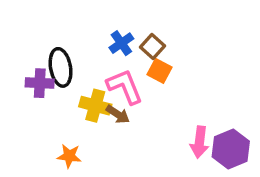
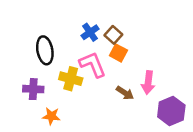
purple cross: (40, 83) -> (33, 89), moved
brown arrow: (118, 114) -> (125, 93), moved
pink arrow: (199, 142) -> (148, 83), moved

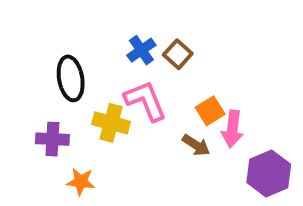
orange square: (118, 53) -> (210, 111), moved, turned 30

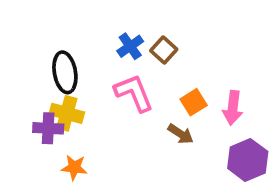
yellow cross: (111, 123) -> (67, 113), moved
pink arrow: (232, 129) -> (233, 108), moved

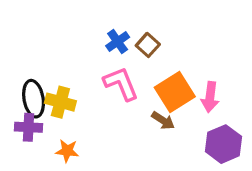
black ellipse: (65, 72) -> (34, 99), moved
orange square: (194, 102) -> (175, 92), size x1.6
purple cross: (48, 128) -> (29, 127), moved

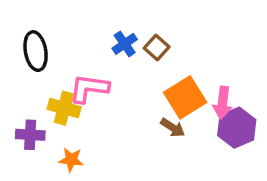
pink L-shape: (121, 84) -> (89, 88), moved, turned -60
black ellipse: (34, 99) -> (36, 51), moved
purple hexagon: (223, 144) -> (237, 128), moved

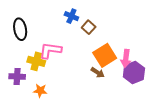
blue cross: (125, 44) -> (71, 16), moved, turned -32

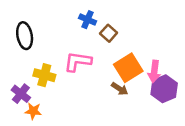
pink L-shape: (50, 50) -> (78, 62), moved
purple cross: (17, 77) -> (21, 94), turned 35
orange star: (40, 91) -> (33, 111), moved

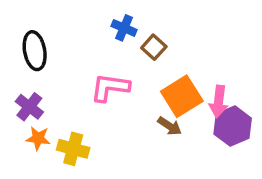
yellow cross: (44, 75) -> (73, 149), moved
purple cross: (21, 94) -> (29, 107), moved
orange star: (33, 111) -> (38, 138), moved

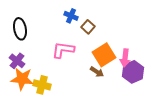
orange star: (38, 138) -> (22, 79), size x1.6

